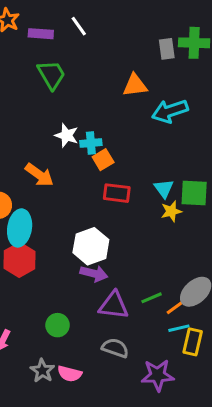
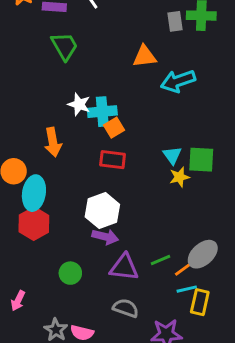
cyan cross: (91, 143) -> (102, 112), size x1.4
orange arrow: (39, 175) -> (53, 142), turned 44
red rectangle: (117, 193) -> (113, 160), moved
green circle: (58, 325) -> (70, 273), moved

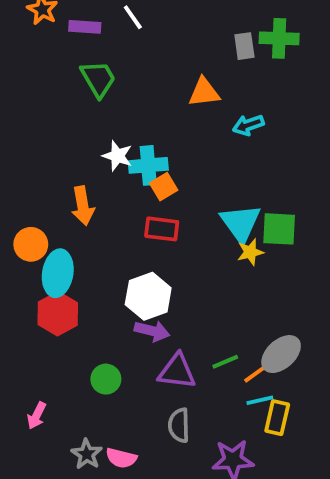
cyan arrow: (178, 81) -> (248, 125), size x0.7
cyan triangle: (172, 155) -> (241, 223), size x1.6
gray semicircle: (126, 308) -> (179, 425), turned -110

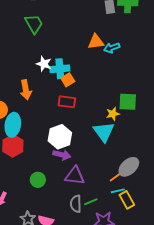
orange triangle: (204, 92) -> (96, 42), moved
cyan triangle: (241, 223) -> (104, 132), moved
green line: (225, 362) -> (91, 202), moved
yellow rectangle: (277, 418) -> (127, 200), turned -42

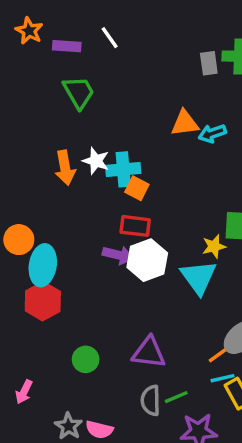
orange square: (68, 80) -> (137, 188), turned -32
orange arrow: (26, 90) -> (65, 168), moved
white hexagon: (60, 137) -> (147, 260), moved
purple arrow: (62, 155) -> (118, 255), moved

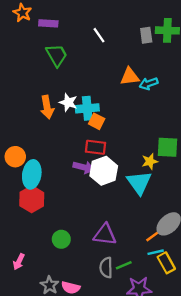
white line: (110, 38) -> (99, 35), moved

